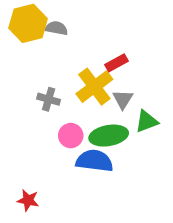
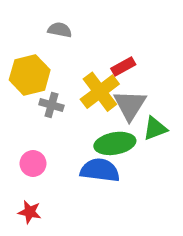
yellow hexagon: (28, 23) -> (30, 75), moved
gray triangle: (123, 99) -> (130, 105), size x1.5
pink circle: (71, 136) -> (33, 164), moved

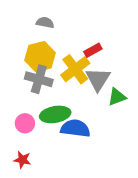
yellow hexagon: (30, 75) -> (40, 57), moved
gray cross: (51, 105) -> (39, 79), size x1.5
green ellipse: (115, 143) -> (55, 114), moved

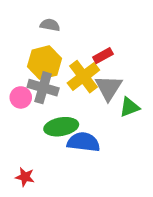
pink circle: (25, 123) -> (21, 97), moved

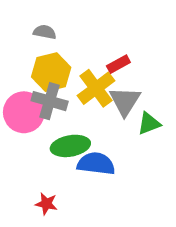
gray semicircle: (50, 25) -> (45, 32), moved
pink circle: (21, 97) -> (24, 112), size x1.6
red star: (25, 177) -> (46, 204), moved

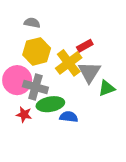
gray cross: (50, 101) -> (35, 87), moved
blue semicircle: (96, 164) -> (69, 117), size x0.7
red star: (46, 204) -> (24, 115), moved

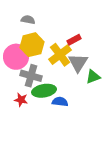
pink circle: (17, 80) -> (16, 57), moved

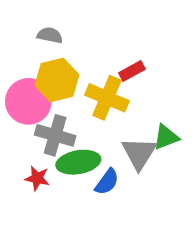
yellow cross: (60, 55) -> (107, 98), turned -30
gray triangle: (78, 63) -> (139, 153), moved
blue semicircle: (60, 102) -> (107, 182), turned 119

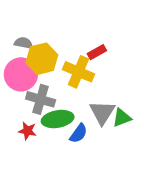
gray semicircle: (50, 35) -> (23, 43), moved
green triangle: (166, 137) -> (122, 118), moved

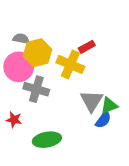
green ellipse: (58, 119) -> (47, 140), moved
red star: (27, 131) -> (14, 120), moved
blue semicircle: (79, 133) -> (103, 120), moved

